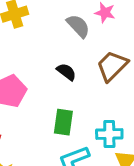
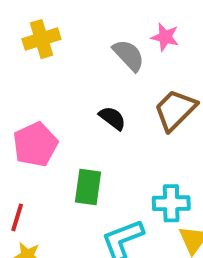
green rectangle: (63, 122) -> (88, 187), moved

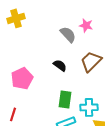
yellow cross: (41, 39) -> (16, 18), moved
green rectangle: (88, 187) -> (65, 99), moved

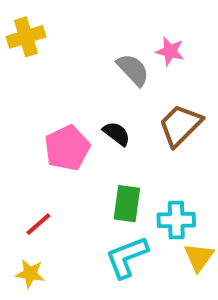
pink pentagon: (22, 78) -> (67, 148), moved
red line: (13, 114) -> (38, 224), moved, turned 32

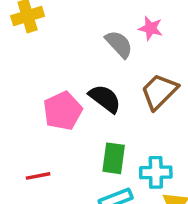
black semicircle: (117, 134) -> (105, 99), size x1.4
red line: (38, 224) -> (38, 176), turned 30

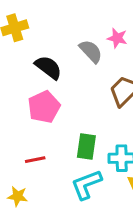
black semicircle: (105, 99) -> (48, 67), moved
red line: (38, 176) -> (35, 160), moved

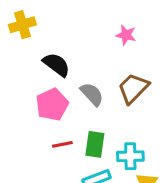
gray semicircle: (91, 51) -> (92, 94), moved
red line: (35, 160) -> (62, 144), moved

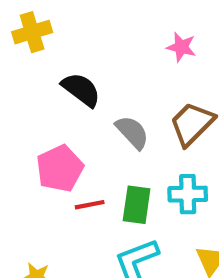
pink pentagon: (52, 105) -> (60, 169), moved
cyan cross: (130, 156) -> (188, 194), moved

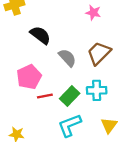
green rectangle: (137, 205) -> (70, 96), turned 36

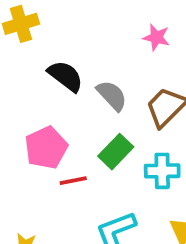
gray semicircle: (67, 58) -> (112, 95), moved
green rectangle: (70, 96) -> (116, 152), moved

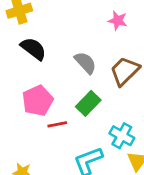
black semicircle: (65, 76) -> (33, 49), moved
cyan cross: (162, 171) -> (122, 136), moved, turned 30

